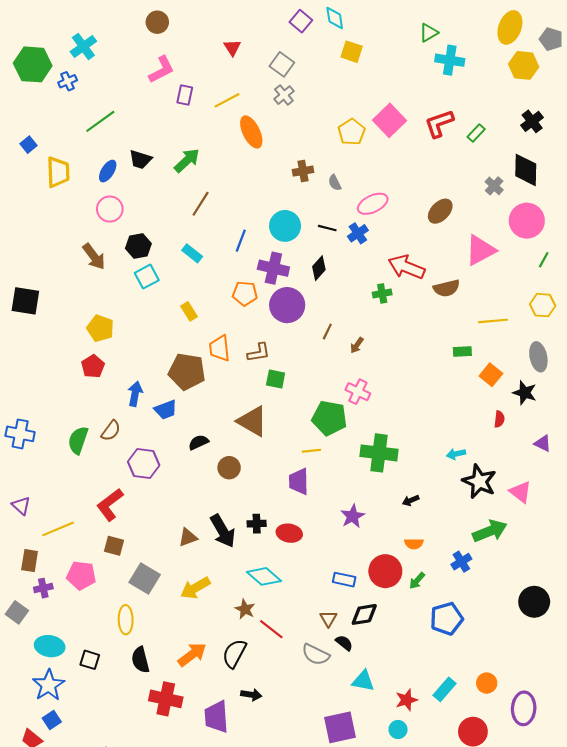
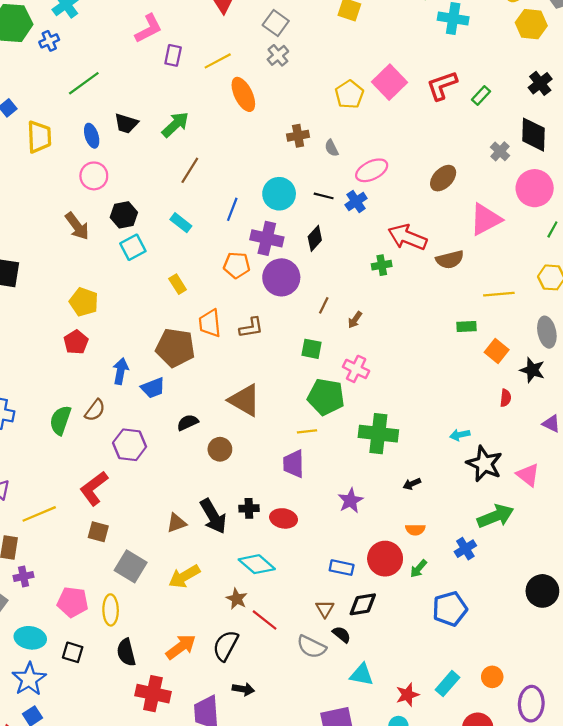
blue ellipse: (108, 171) -> (92, 136), turned -50
green square: (276, 379) -> (311, 349), moved
pink pentagon: (81, 575) -> (73, 602), moved

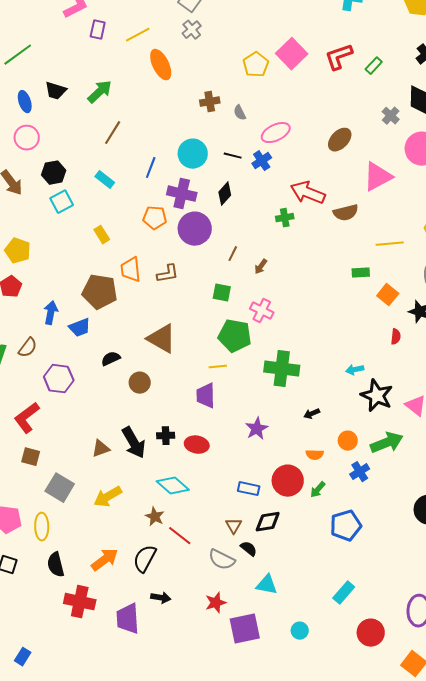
orange circle: (492, 677) -> (348, 441), moved
red star: (407, 695) -> (216, 603), moved

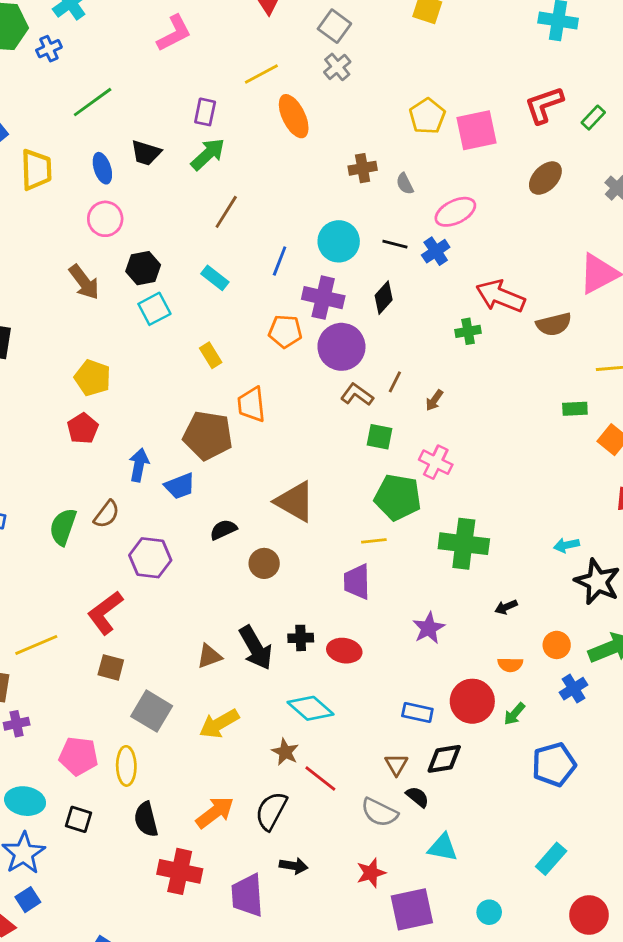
purple rectangle: (98, 30) -> (205, 112), moved
pink square: (292, 54) -> (476, 130), moved, turned 32
brown ellipse: (340, 140) -> (545, 178), moved
brown L-shape: (168, 274) -> (357, 395), moved, turned -135

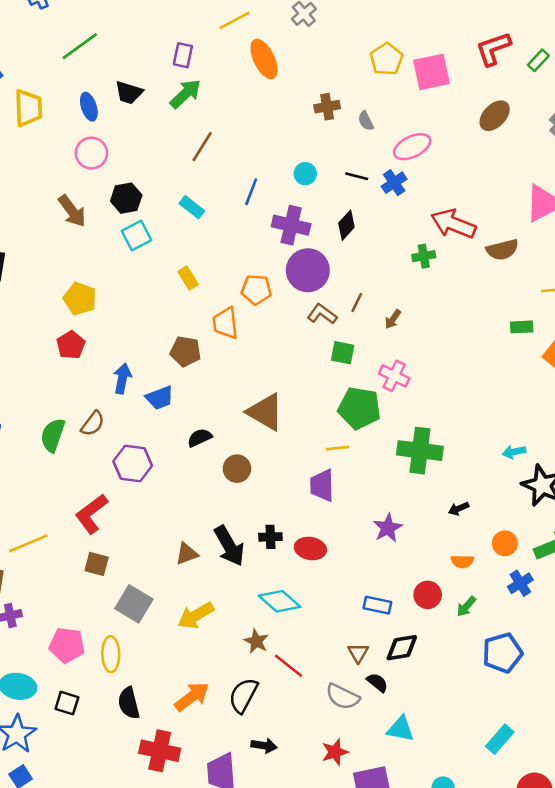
cyan circle: (339, 241) -> (305, 174), size x0.6
orange pentagon: (285, 331) -> (256, 290), moved
brown pentagon: (208, 435) -> (185, 351), size x0.7
red circle: (472, 701) -> (428, 595), size x0.7

